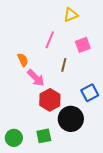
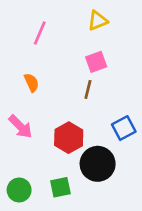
pink line: (50, 40) -> (40, 33), moved
pink square: (83, 45) -> (96, 62), moved
pink arrow: (36, 78) -> (20, 127), moved

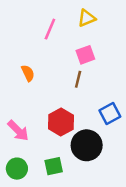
pink line: (40, 33) -> (50, 29), moved
pink arrow: (20, 127) -> (18, 131), moved

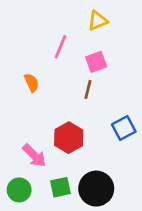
pink line: (50, 29) -> (60, 47), moved
pink arrow: (18, 131) -> (34, 156), moved
black circle: (87, 145) -> (96, 189), moved

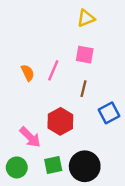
pink line: (60, 47) -> (53, 70), moved
pink square: (96, 62) -> (85, 55), turned 30
brown line: (88, 89) -> (84, 89), moved

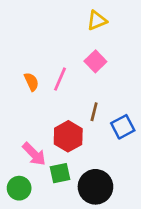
pink square: (85, 55) -> (95, 61), turned 36
brown line: (84, 89) -> (94, 112), moved
green square: (53, 165) -> (60, 173), moved

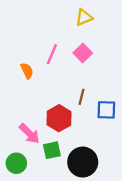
pink line: (60, 79) -> (52, 54), moved
blue square: (123, 127) -> (106, 110), turned 30

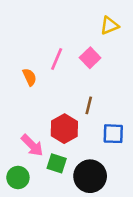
yellow triangle: (84, 17) -> (109, 26), moved
blue square: (106, 110) -> (113, 134), moved
green square: (52, 150) -> (57, 163), turned 30

